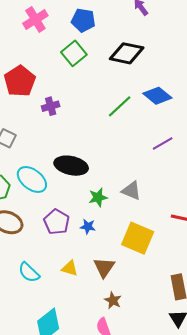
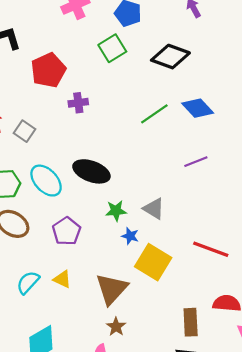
blue star: (88, 227) -> (130, 236), moved
brown triangle: (104, 267) -> (112, 289), size x1.4
yellow triangle: (70, 268) -> (62, 279), moved
cyan semicircle: (29, 272) -> (28, 282), turned 80

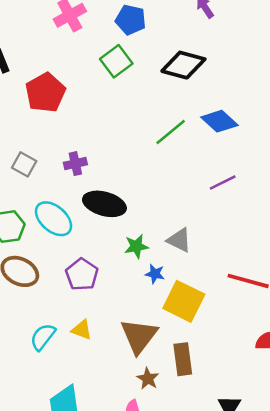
purple cross: (78, 103) -> (75, 164), moved
brown rectangle: (191, 322) -> (183, 359), moved

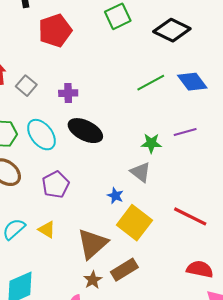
green star: (136, 246) -> (151, 143), moved
brown rectangle: (183, 359) -> (124, 270), turned 55

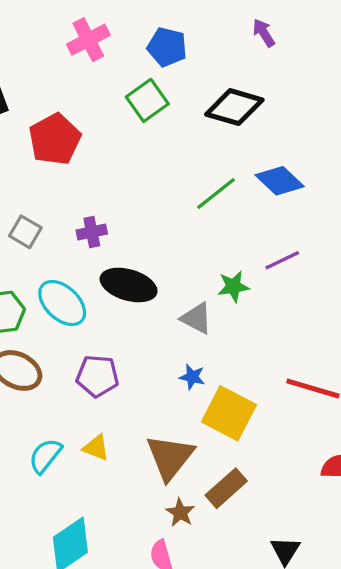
gray triangle: (141, 172) -> (197, 318), moved
purple pentagon: (56, 185) -> (97, 376), turned -30

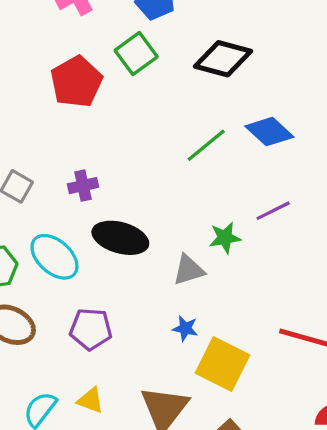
red pentagon: (55, 139) -> (76, 82), moved
gray triangle: (197, 318) -> (189, 270), turned -44

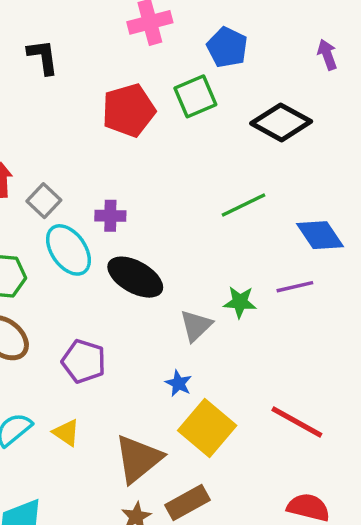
blue diamond: (269, 132) -> (320, 235), moved
cyan ellipse: (54, 257) -> (68, 250), moved
gray triangle: (189, 270) -> (196, 326), turned -40

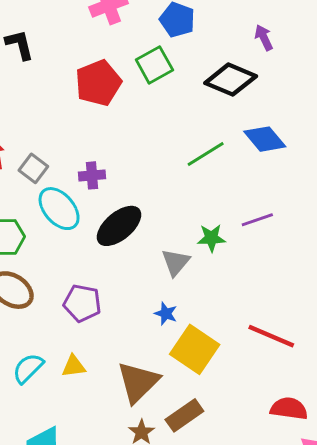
purple arrow: (327, 55) -> (264, 38), moved
blue diamond: (320, 235) -> (265, 139), moved
black ellipse: (135, 277) -> (119, 226), turned -63
yellow triangle: (66, 433) -> (74, 366), turned -35

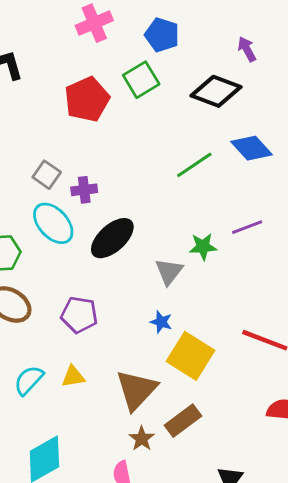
gray square: (33, 168) -> (47, 175), moved

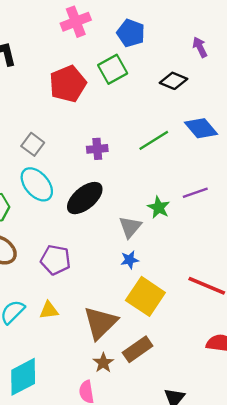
black diamond: (216, 91) -> (174, 81), size x0.7
purple cross: (84, 190) -> (97, 149), moved
green star: (203, 247) -> (159, 207), turned 30
blue star: (161, 322) -> (130, 260), moved, turned -30

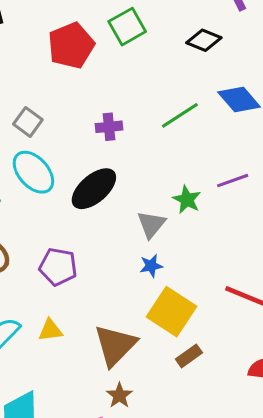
brown rectangle: (138, 349) -> (189, 356), moved, size x0.7

